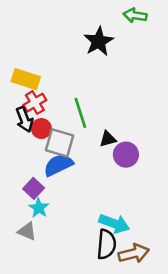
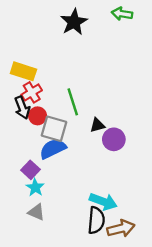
black star: (99, 41) -> (74, 22), moved
gray triangle: (27, 231) -> (36, 212), moved

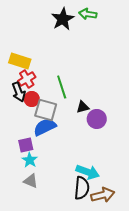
green arrow: (122, 14) -> (88, 14), moved
purple square: (31, 170) -> (26, 145), turned 35

